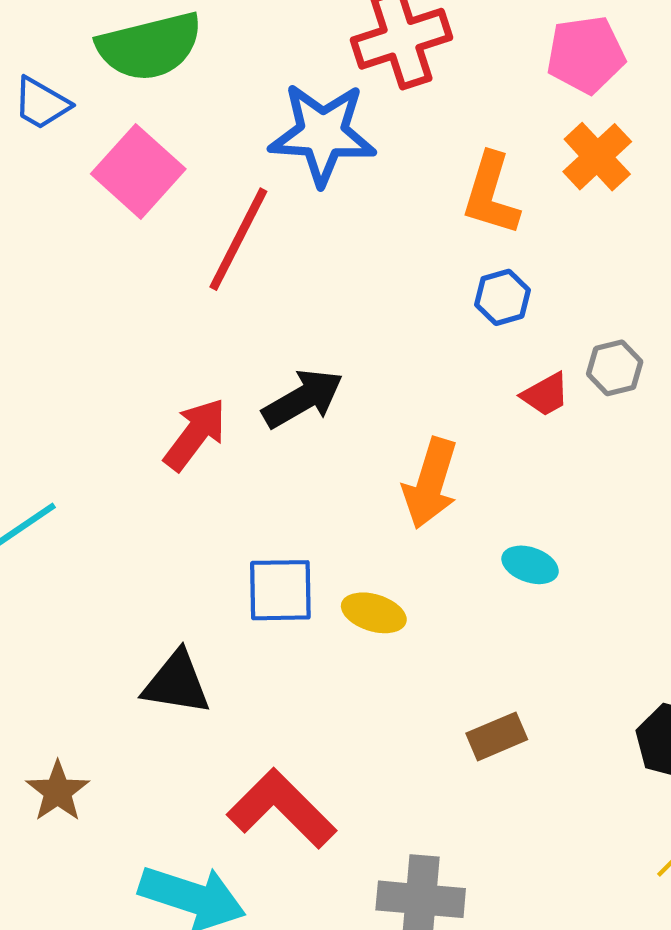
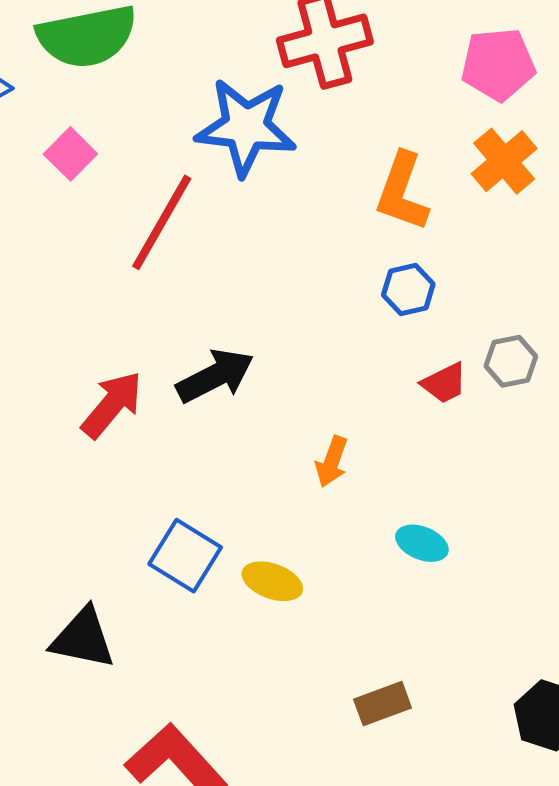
pink square: (138, 171) -> (70, 154), size x0.6
orange arrow: (430, 483) -> (332, 462), size x0.6
blue square: (280, 590) -> (185, 556), turned 30

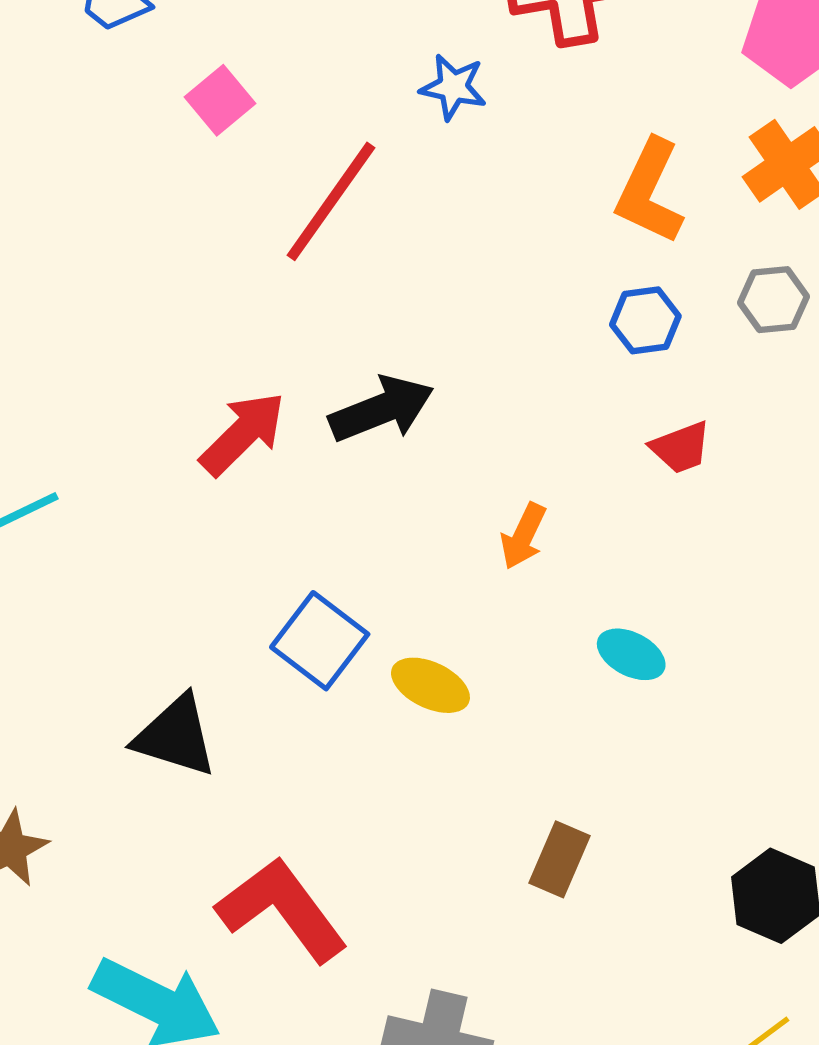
blue star: (246, 127) -> (453, 87), size x0.5
gray hexagon: (511, 361) -> (773, 300), moved
brown rectangle: (383, 704) -> (559, 859), turned -52

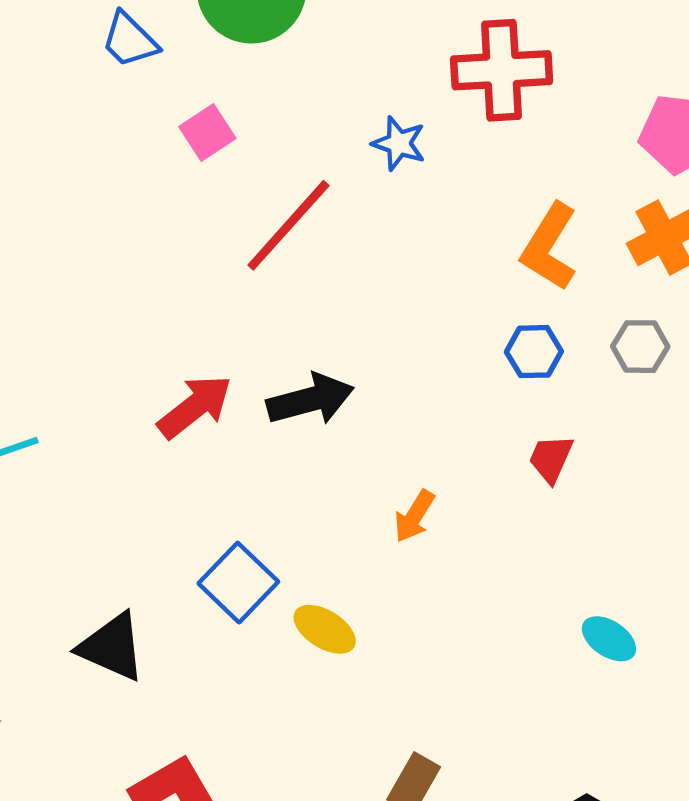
red trapezoid: (681, 448) -> (551, 459), turned 128
cyan ellipse: (631, 654) -> (609, 639), moved

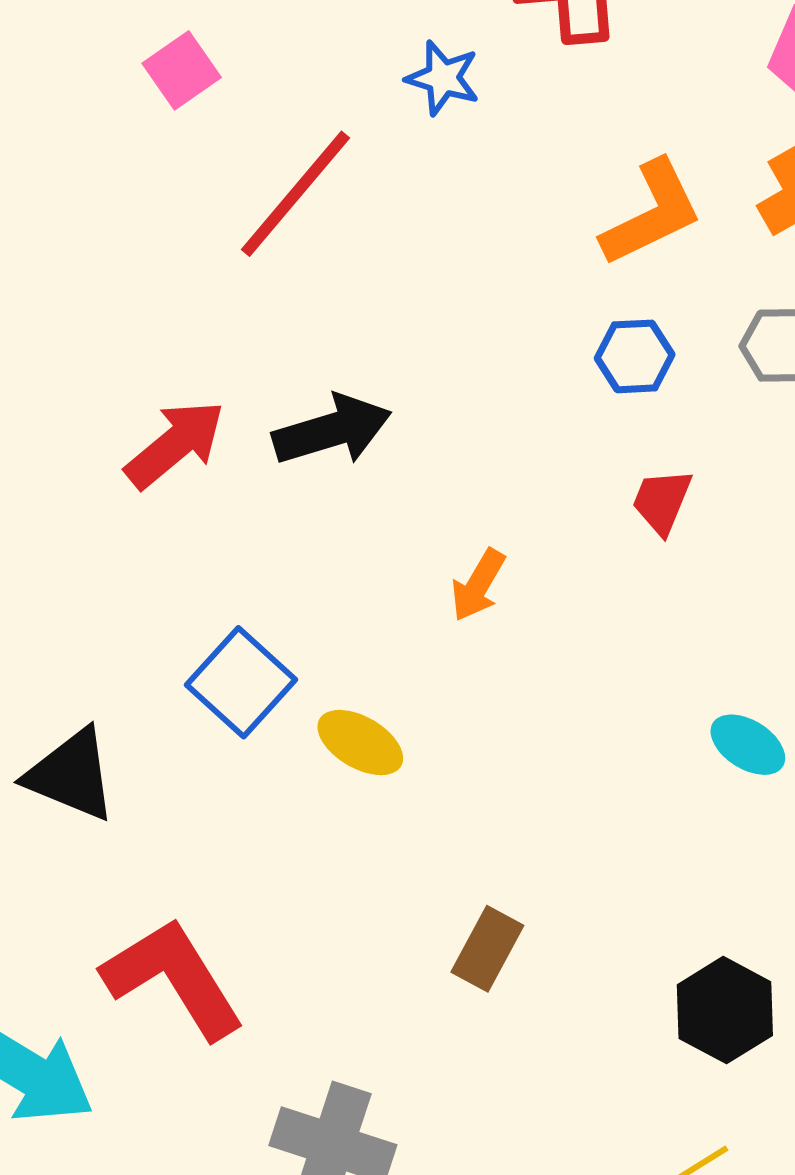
orange L-shape: (549, 247) -> (652, 213), turned -146

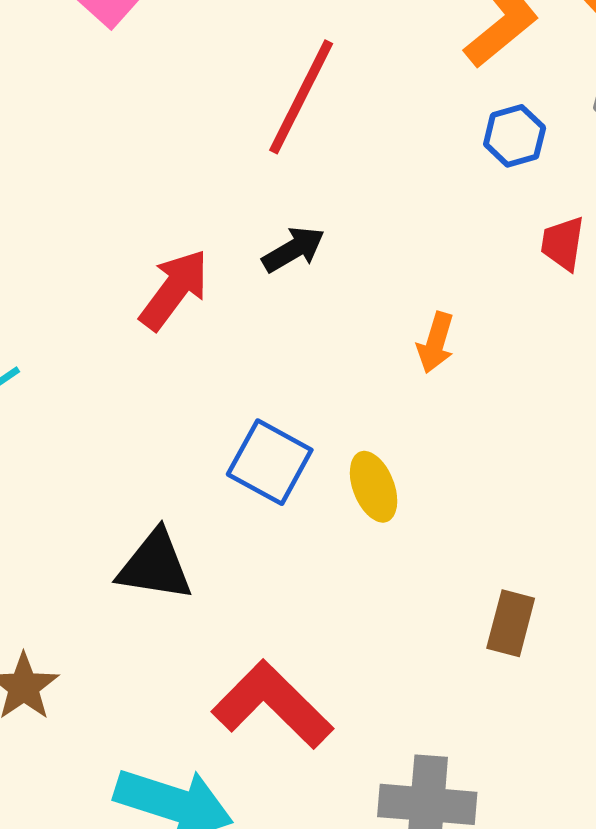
red line: (296, 194) -> (301, 97), moved
black arrow: (332, 430) -> (293, 249), size x0.7
yellow ellipse: (360, 743) -> (374, 487), turned 52

